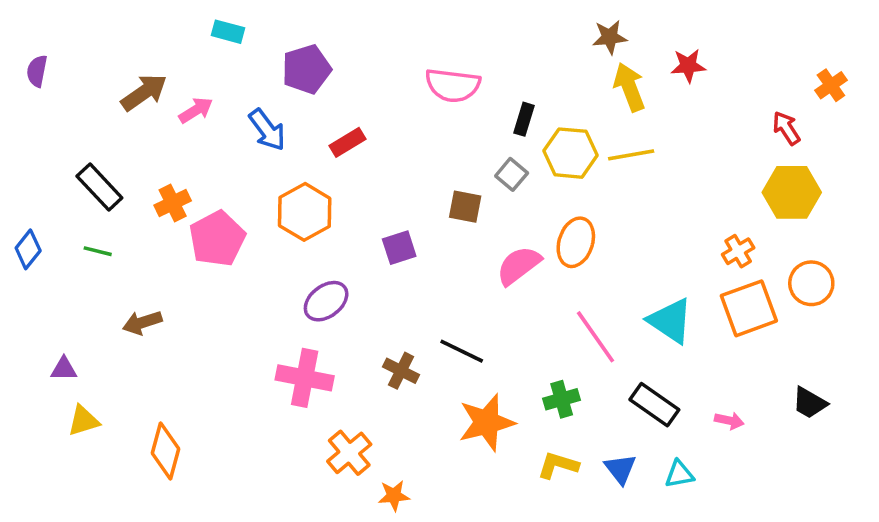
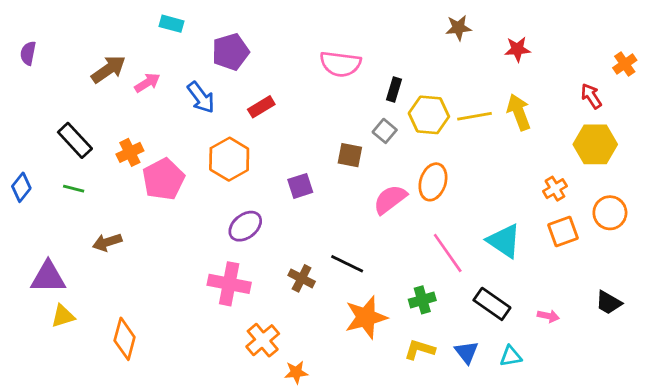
yellow arrow: (629, 87) -> (519, 112), moved
orange square: (749, 308) -> (563, 232), size x0.7
purple triangle: (64, 369) -> (48, 277), size x1.8

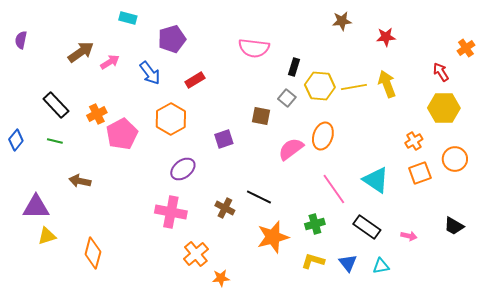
brown arrow: (107, 242) -> (80, 181), turned 30

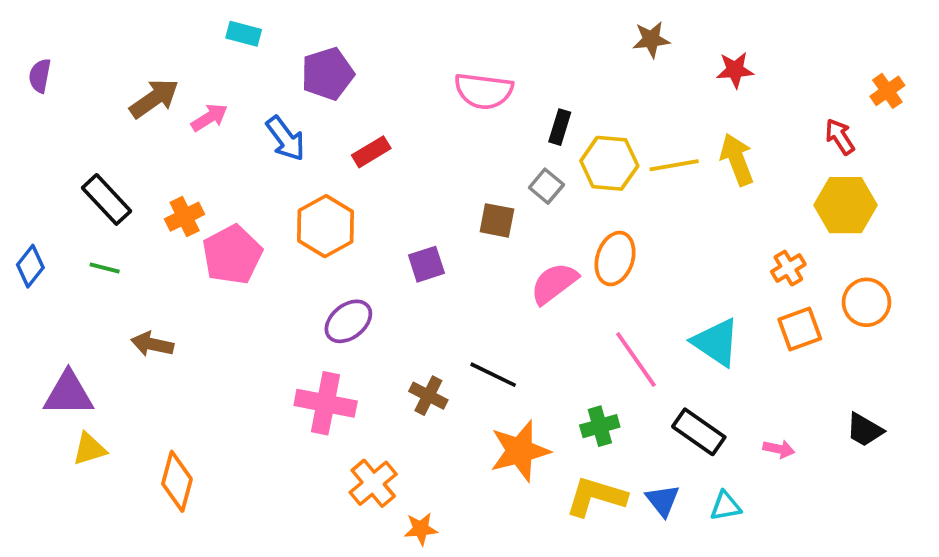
yellow L-shape: (313, 261) -> (596, 497), size x1.4

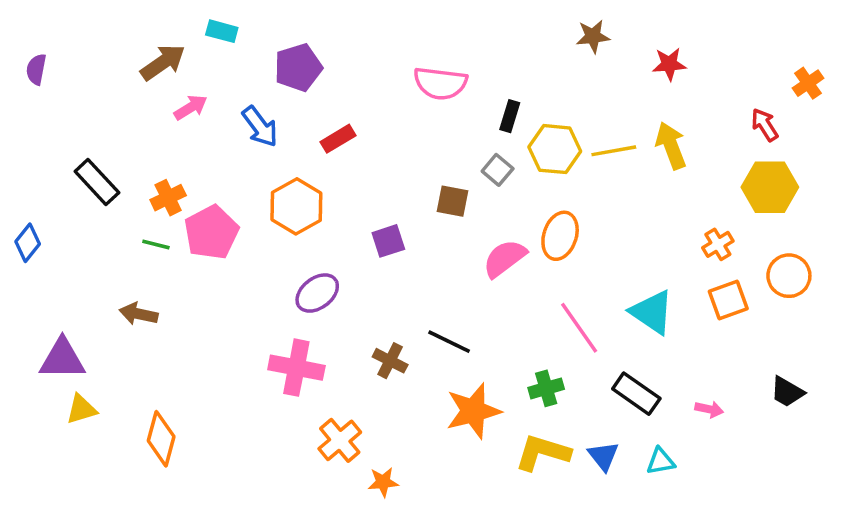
brown arrow: (154, 99) -> (163, 62), moved
green line: (105, 268) -> (156, 244), moved

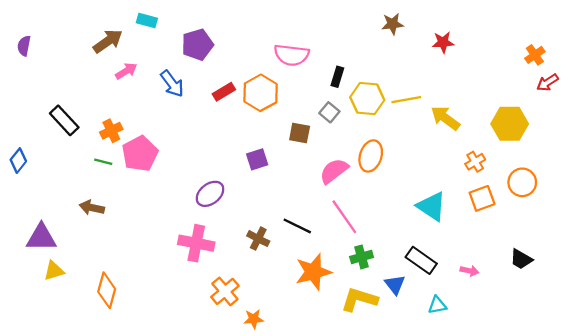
red arrow: (765, 125) -> (547, 82), moved, turned -90
yellow arrow: (671, 146) -> (445, 118), moved, turned -32
orange hexagon: (296, 206) -> (261, 93), moved
pink line: (579, 328) -> (344, 217), moved
blue triangle: (603, 456) -> (395, 285), moved

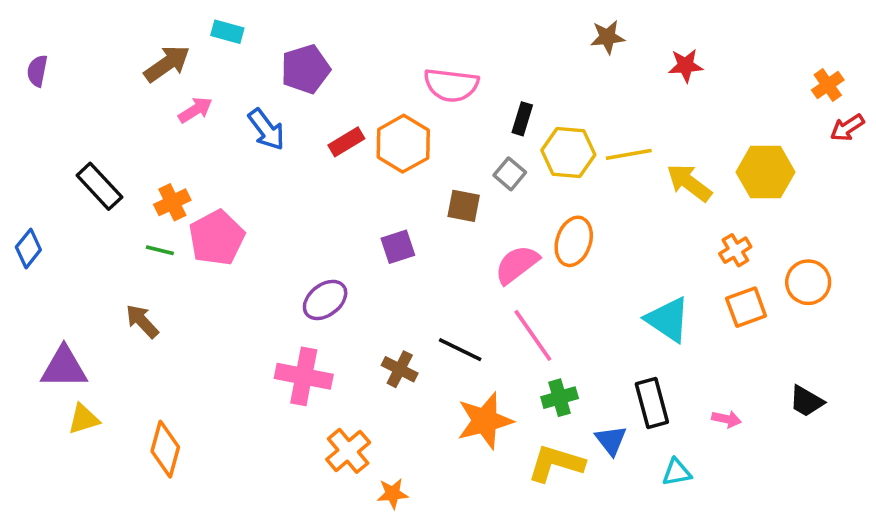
yellow hexagon: (510, 124) -> (766, 172), moved
brown arrow: (92, 208) -> (142, 321), turned 35
black rectangle: (421, 260) -> (652, 403), turned 40

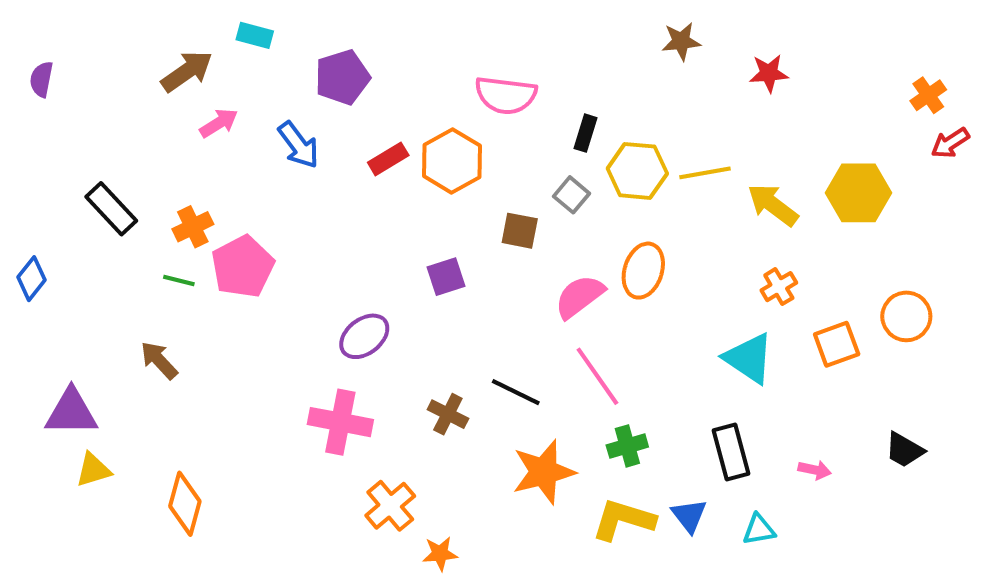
orange cross: (735, 250) -> (779, 287), moved
blue triangle: (611, 440) -> (689, 516), moved

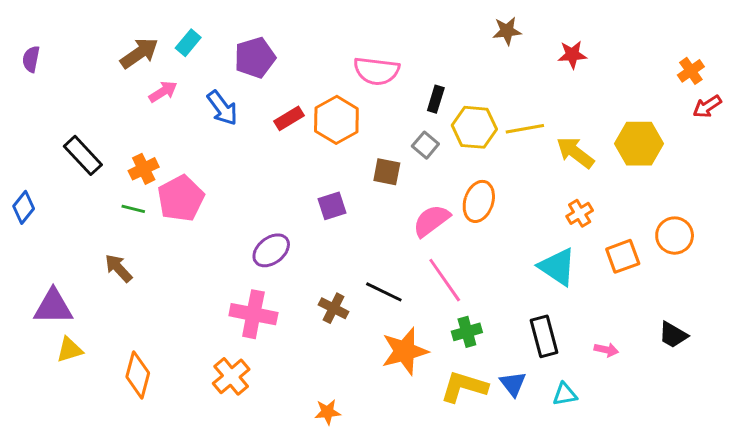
cyan rectangle: (255, 35) -> (188, 43), moved, turned -65
orange cross: (390, 506) -> (231, 376), moved

